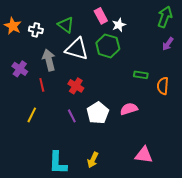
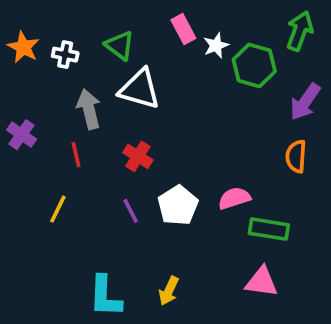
purple arrow: (168, 44) -> (305, 102), moved, size x1.5
green hexagon: (108, 46) -> (254, 65), moved
purple cross: (20, 69) -> (22, 135), moved
green rectangle: (141, 75) -> (269, 229), moved, size x1.5

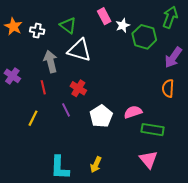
purple line: (131, 211) -> (66, 110), moved
pink triangle: (262, 282) -> (148, 159), turned 42

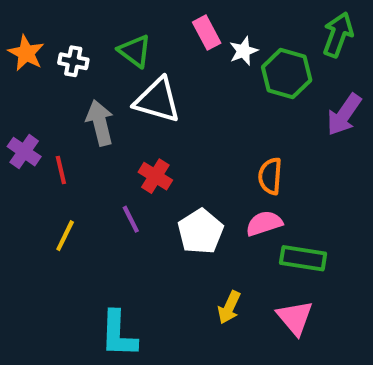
red line: (43, 87) -> (61, 170), moved
orange semicircle: (168, 88) -> (270, 176), moved
yellow arrow: (96, 165) -> (229, 307), moved

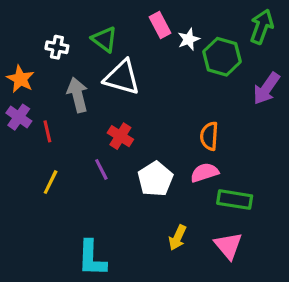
orange star: (26, 53) -> (20, 79), moved

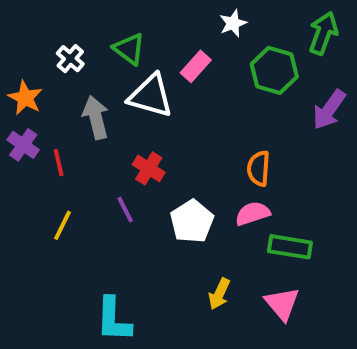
pink rectangle: (160, 25) -> (196, 66), moved, turned 70
white star: (189, 39) -> (233, 23), moved
white cross: (57, 47) -> (70, 59), turned 30

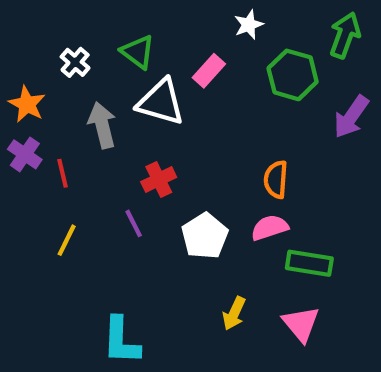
red cross: (149, 168) -> (159, 180), turned 32

